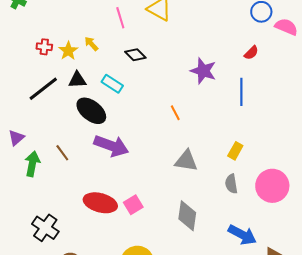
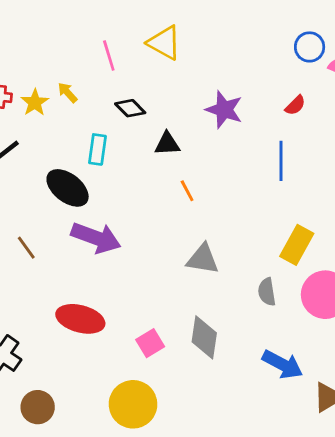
purple star: (203, 71) -> (224, 110), moved
black triangle: (77, 80) -> (167, 144), moved
cyan rectangle: (112, 84) -> (97, 149), turned 65
yellow rectangle: (235, 151) -> (297, 245), moved, size x1.5
pink square: (133, 205) -> (150, 343), moved

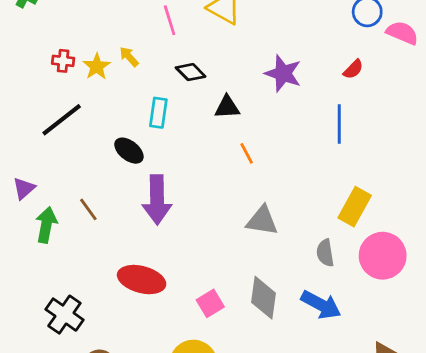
black ellipse: (68, 188) -> (129, 151), size x0.7
purple arrow: (96, 238) -> (157, 200), turned 69
blue arrow: (282, 364) -> (321, 305), moved

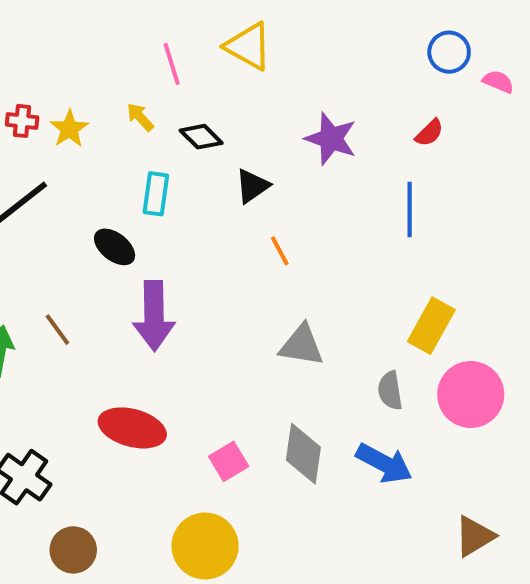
pink semicircle: (402, 33) -> (498, 82), size x0.7
yellow arrow: (129, 57) -> (140, 117), moved
black triangle: (227, 107) -> (252, 186), turned -32

